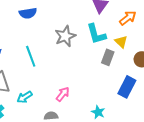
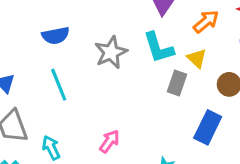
blue semicircle: (28, 13) -> (56, 36), moved
cyan arrow: (25, 97) -> (51, 148), turned 98

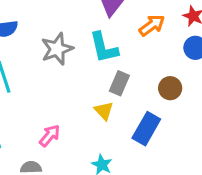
yellow triangle: (197, 58) -> (104, 111), moved

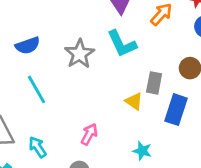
gray rectangle: (119, 83) -> (154, 83), moved

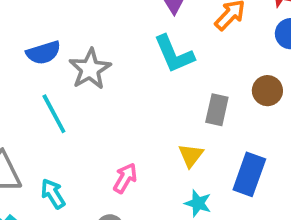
gray star: (79, 54) -> (90, 69), moved
yellow triangle: (134, 101) -> (191, 155), moved, turned 30
blue rectangle: (176, 110) -> (249, 174), moved

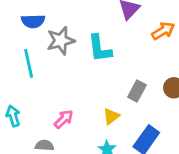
cyan L-shape: (174, 54) -> (100, 48), moved

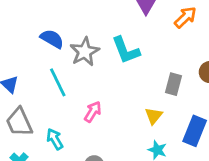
blue semicircle: (33, 21) -> (52, 39), turned -135
pink arrow: (64, 119) -> (93, 112), moved

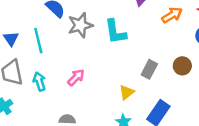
cyan line: (58, 82) -> (38, 40), moved
cyan arrow: (55, 139) -> (39, 82), moved

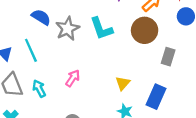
brown circle: (182, 66) -> (145, 30), moved, size x1.5
gray rectangle: (149, 69) -> (168, 57), moved

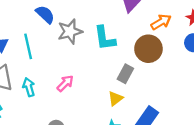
gray rectangle: (168, 57) -> (125, 74), moved

